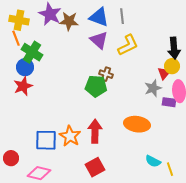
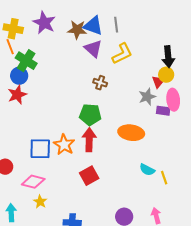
brown star: (69, 21) -> (77, 30), moved
green pentagon: (96, 86) -> (90, 115), moved

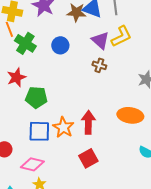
purple triangle: (93, 49) -> (100, 40), moved
blue circle: (19, 76) -> (60, 45), moved
green pentagon: (90, 115) -> (36, 97), moved

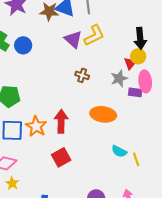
blue circle: (60, 45) -> (23, 45), moved
brown cross: (99, 65) -> (82, 75), moved

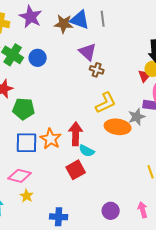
yellow L-shape: (94, 35) -> (106, 103), moved
brown cross: (82, 75) -> (97, 70), moved
gray star: (119, 78) -> (137, 117), moved
cyan semicircle: (119, 151) -> (87, 151), moved

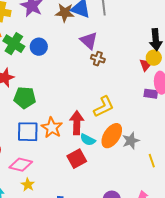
yellow L-shape: (106, 103) -> (104, 107), moved
gray star: (137, 117) -> (131, 141), moved
orange ellipse: (118, 127) -> (112, 136), moved, turned -65

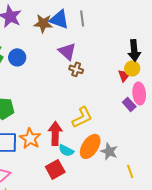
purple rectangle: (151, 94) -> (129, 104), turned 40
gray star: (131, 141) -> (109, 151), turned -30

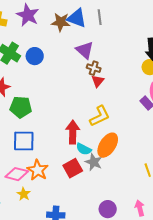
red triangle: (124, 75) -> (98, 81), moved
orange star: (30, 138) -> (38, 170), moved
gray star: (109, 151) -> (94, 162), moved

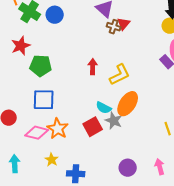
red triangle: (98, 81) -> (124, 24), moved
red arrow: (73, 132) -> (93, 67), moved, size x0.7
yellow star: (24, 194) -> (52, 160), moved

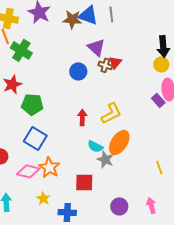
blue circle: (55, 15) -> (78, 71), moved
red arrow: (93, 67) -> (82, 117), moved
blue square: (44, 100) -> (35, 138), turned 30
red square: (93, 127) -> (84, 182), moved, turned 30

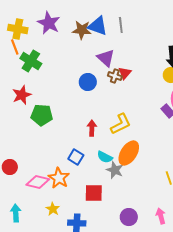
blue square: (35, 138) -> (76, 157), moved, size x0.7

